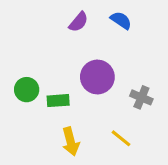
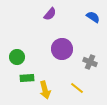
blue semicircle: (121, 20) -> (93, 17), moved
green rectangle: (58, 101) -> (27, 78), moved

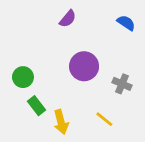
green rectangle: (27, 78) -> (37, 106), turned 56

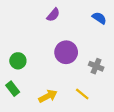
green rectangle: (37, 106) -> (13, 89), moved
yellow arrow: (61, 122) -> (48, 96), turned -102

